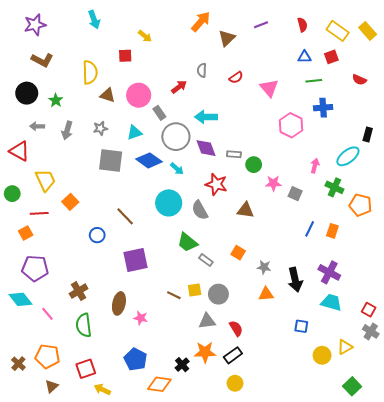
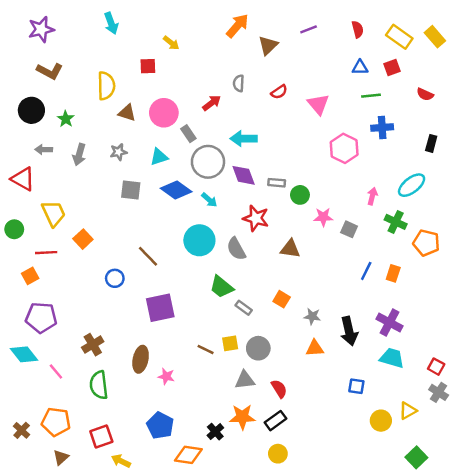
black rectangle: (368, 135) -> (431, 143), moved
gray square: (111, 160) -> (131, 190), size x0.7

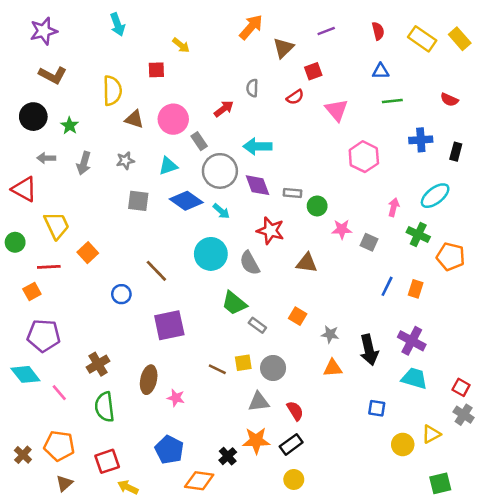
red square: (392, 67) -> (313, 71), moved
blue cross: (382, 127) -> (421, 140), moved
green square: (416, 457) -> (440, 483), turned 30

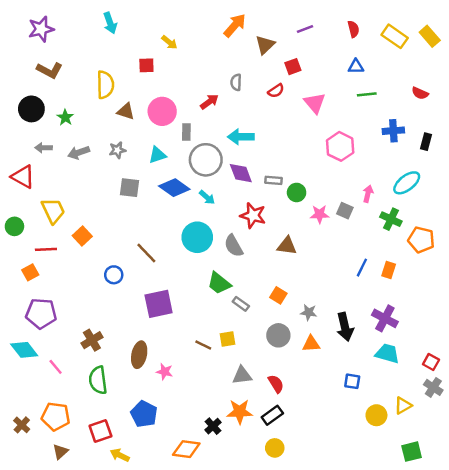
gray rectangle: (199, 141) -> (186, 132), turned 35
gray arrow: (84, 163) -> (79, 153), turned 55
gray square: (369, 242) -> (345, 211), moved
gray circle: (273, 368) -> (278, 335), moved
blue pentagon: (169, 450) -> (144, 414), moved

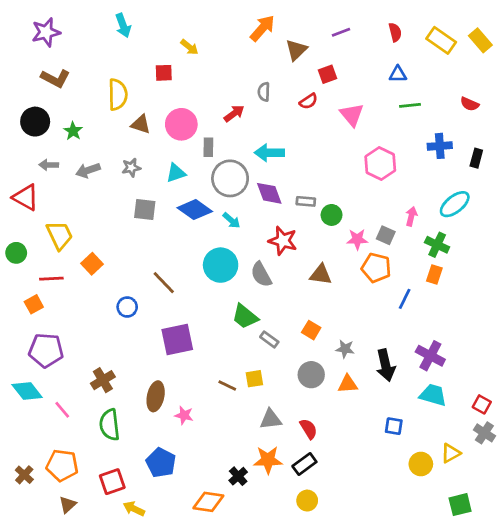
orange pentagon: (421, 240) -> (376, 268), moved
orange rectangle: (389, 270) -> (434, 275), moved

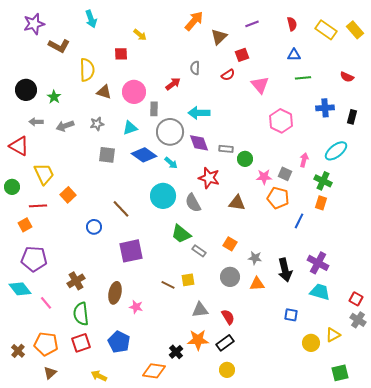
brown L-shape: (55, 78) -> (59, 46), moved
red square: (112, 482) -> (81, 343), moved

